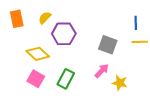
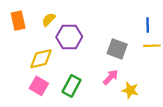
yellow diamond: (38, 54) -> (41, 59), turned -55

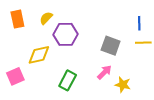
pink square: (39, 86) -> (15, 76), moved, turned 36

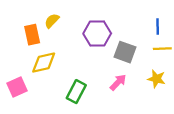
orange rectangle: (17, 19) -> (32, 35), moved
purple hexagon: (65, 34) -> (97, 33), moved
yellow star: (123, 85) -> (156, 79), moved

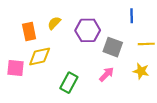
yellow semicircle: (52, 21) -> (54, 23), moved
blue line: (158, 27) -> (132, 16), moved
pink square: (17, 87) -> (15, 68), moved, turned 30

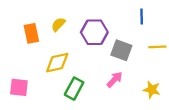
yellow diamond: (40, 57) -> (57, 63), moved
pink square: (15, 68) -> (19, 87), moved
yellow star: (141, 71) -> (152, 90), moved

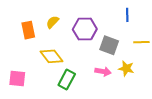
yellow diamond: (57, 63) -> (52, 56), turned 65
pink arrow: (115, 80) -> (103, 71), turned 56
yellow star: (152, 90) -> (126, 68), moved

